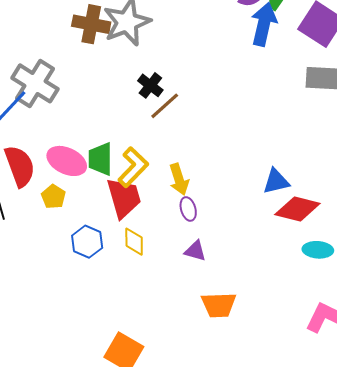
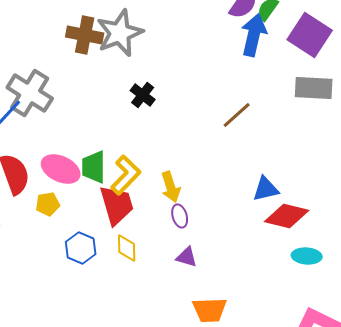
brown line: (165, 106) -> (237, 115), moved
yellow pentagon: (53, 197) -> (48, 204), turned 30

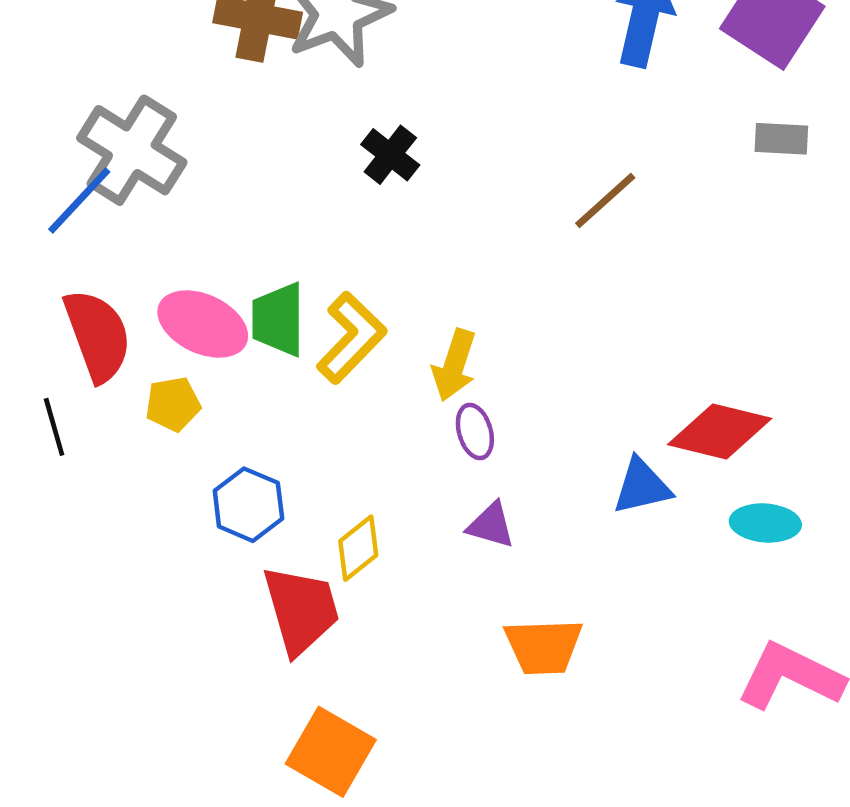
gray rectangle: (314, 88) -> (781, 139), size x0.6
yellow arrow: (171, 187) -> (454, 365), turned 36
blue triangle: (266, 189) -> (642, 486), moved
red trapezoid: (117, 205) -> (301, 610), moved
yellow diamond: (127, 248) -> (358, 548), moved, turned 52

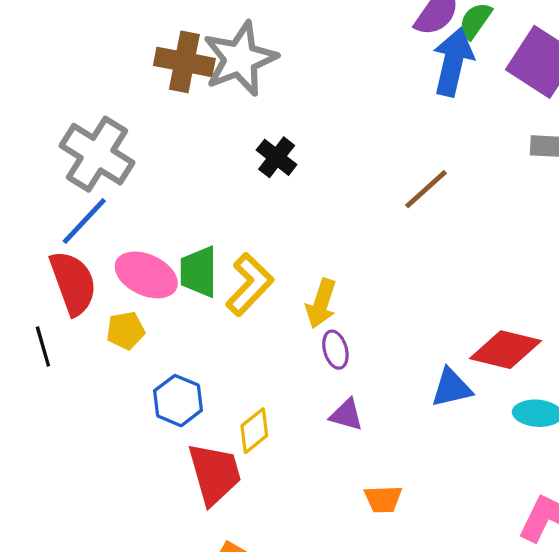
blue line: (79, 200) -> (84, 221), moved
orange trapezoid: (543, 646) -> (383, 499), size x0.7

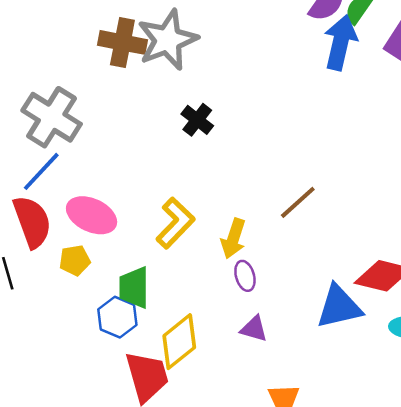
brown line: (426, 189) -> (298, 202), moved
green trapezoid: (199, 272) -> (134, 287), moved
blue triangle: (451, 388) -> (339, 307), size x1.4
yellow diamond: (254, 431) -> (179, 342), size x1.5

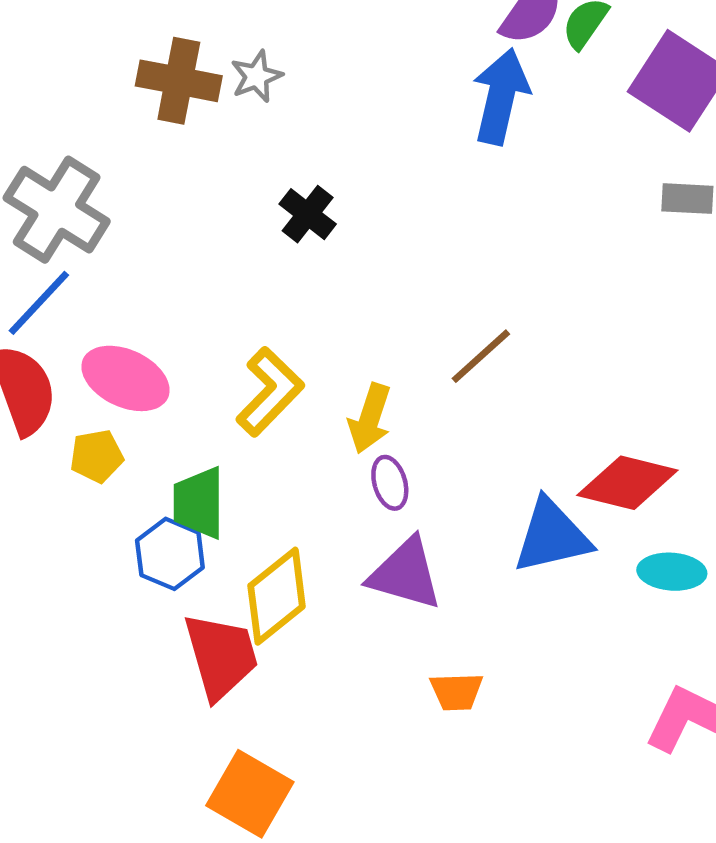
gray star: (168, 40) -> (257, 76), size x0.5
blue arrow: (340, 42) -> (501, 96), moved
purple triangle: (254, 329) -> (405, 574), size x1.6

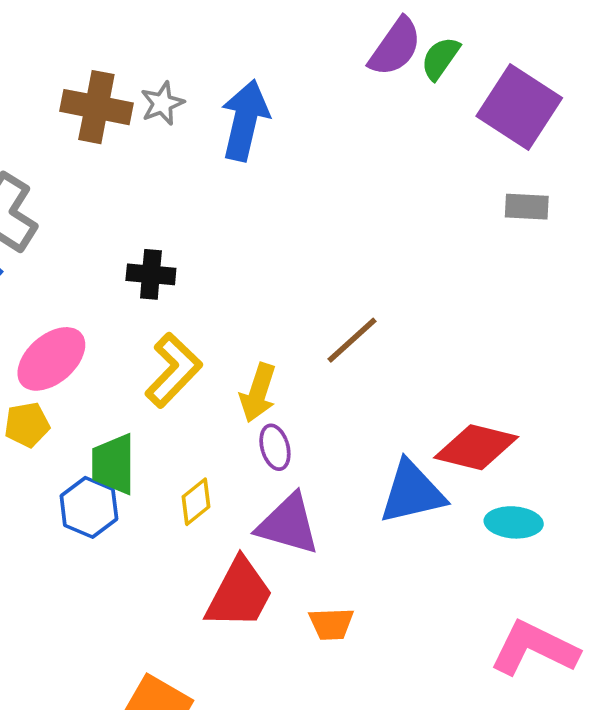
blue arrow: (501, 96) -> (245, 120), moved
black cross: (308, 214) -> (151, 274), moved, turned -33
pink ellipse: (126, 378) -> (51, 359), turned -66
yellow diamond: (277, 596) -> (196, 502), moved, size x0.6
red trapezoid: (221, 656) -> (239, 594), moved, turned 44

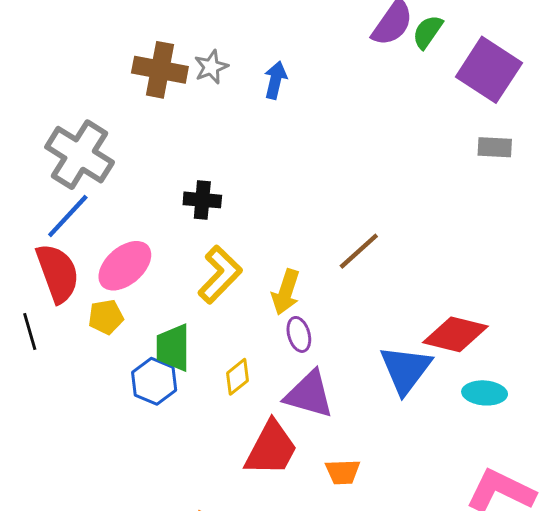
blue arrow: (245, 120) -> (275, 80), size x0.6
blue triangle: (412, 492) -> (406, 370), turned -40

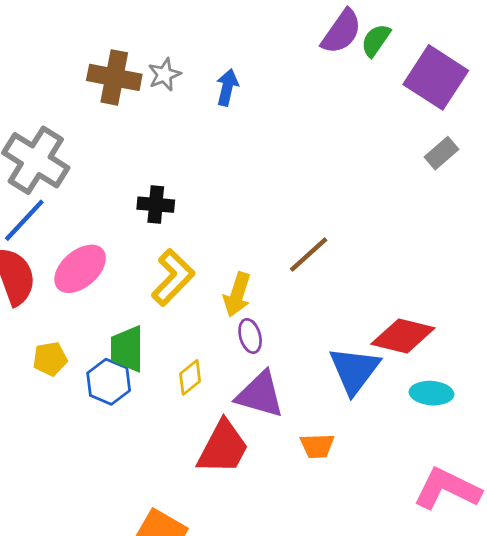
gray rectangle: (495, 147) -> (441, 153), turned -44
yellow pentagon: (106, 317) -> (50, 359), moved
orange trapezoid: (343, 472) -> (317, 446), moved

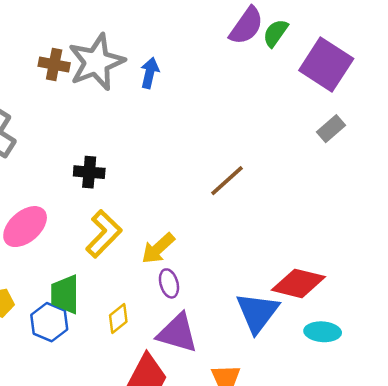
gray star: (164, 75) -> (96, 62), size x2.0
brown cross: (114, 77) -> (54, 64), size x0.7
brown line: (309, 255) -> (227, 181), moved
yellow arrow: (237, 295) -> (158, 248), turned 30

